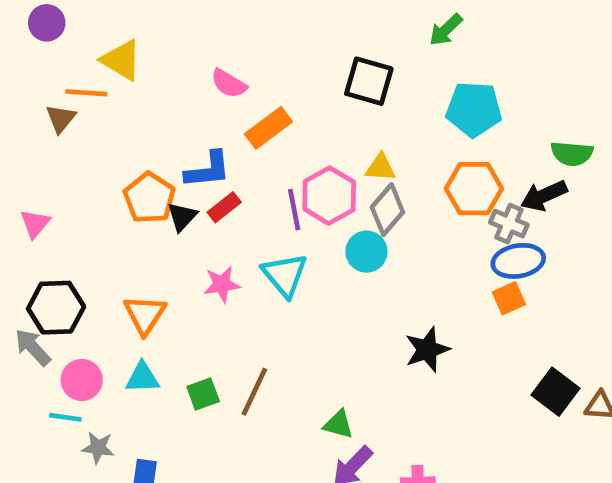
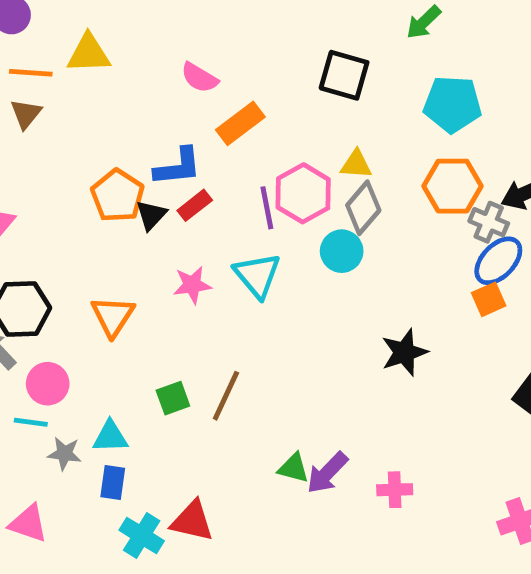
yellow triangle: (121, 60) -> (89, 54), turned -33
orange line: (86, 93) -> (31, 73), moved
blue ellipse: (518, 261) -> (498, 261), turned -36
cyan triangle: (142, 378) -> (110, 437), moved
green triangle: (338, 424) -> (293, 468), moved

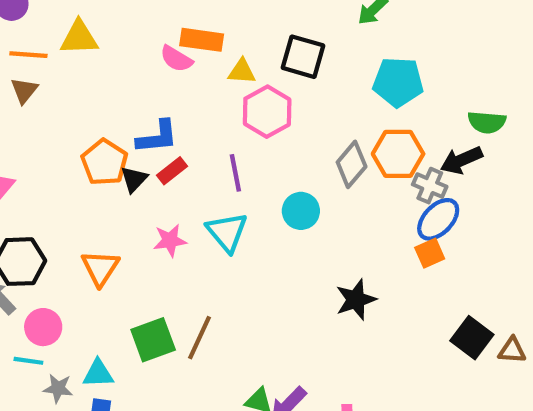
orange rectangle: (240, 123) -> (202, 40), moved, turned 45
yellow triangle: (356, 164) -> (242, 71), moved
pink hexagon: (303, 193) -> (267, 112), moved
gray diamond: (363, 208) -> (352, 164), moved
green square: (173, 398) -> (153, 340), size x1.5

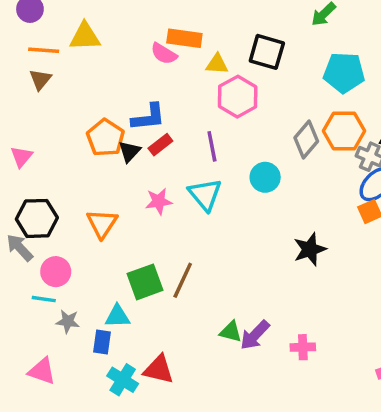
cyan triangle: (98, 374) -> (117, 316), moved

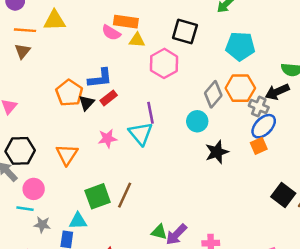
yellow triangle: (217, 64) -> (137, 40), moved
purple line: (212, 146) -> (150, 113), moved
cyan circle: (265, 177) -> (197, 121), moved
black star: (310, 249) -> (217, 152), moved

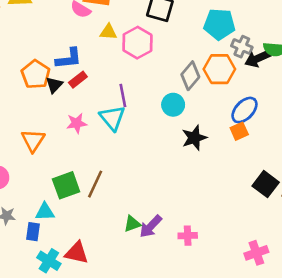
yellow triangle: (137, 40) -> (108, 32), moved
black arrow: (277, 92) -> (258, 58), moved
gray cross: (259, 107) -> (242, 47), moved
green triangle: (159, 232) -> (132, 224), turned -35

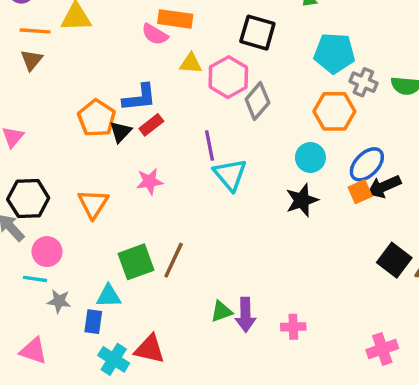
black arrow: (258, 58) -> (384, 187), moved
gray diamond: (190, 76) -> (257, 101), moved
cyan circle: (173, 105) -> (310, 157), moved
cyan triangle: (112, 118) -> (230, 175), moved
purple arrow: (151, 226) -> (245, 315), turned -45

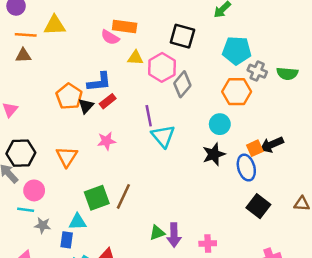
brown triangle: (32, 60) -> (23, 55), turned 49
blue ellipse: (367, 164) -> (246, 168), moved, turned -60
black square: (394, 260) -> (258, 206), moved

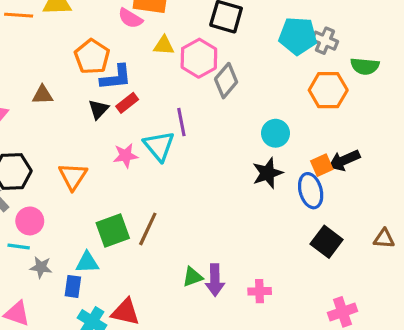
brown triangle: (23, 55) -> (43, 95), moved
gray cross: (257, 71) -> (325, 41), moved
orange hexagon: (237, 92) -> (328, 90), moved
orange pentagon: (69, 96) -> (92, 57), moved
cyan triangle: (163, 136) -> (159, 146), moved

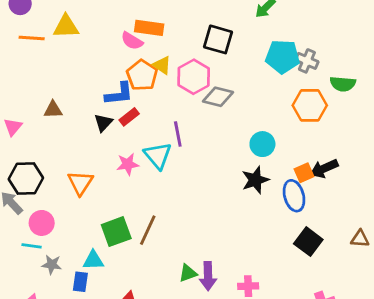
yellow triangle: (164, 45) -> (162, 65), turned 30
orange pentagon: (92, 57) -> (142, 75), moved
gray diamond: (226, 81) -> (218, 97), turned 64

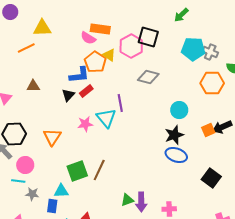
orange line: (32, 38) -> (26, 48), moved, turned -30
pink hexagon: (194, 77) -> (131, 46), moved
blue ellipse: (294, 196) -> (176, 155), moved, turned -55

